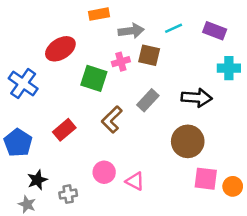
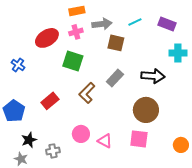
pink cross: (121, 62) -> (76, 32), moved
blue cross: (23, 84) -> (18, 65), size x0.6
pink square: (206, 179) -> (139, 139), moved

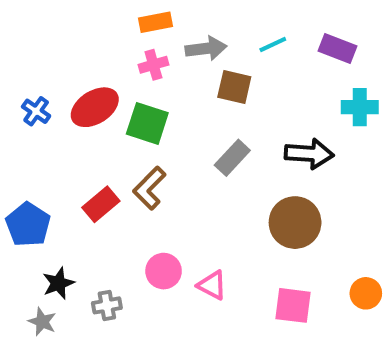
red ellipse: (47, 38) -> (95, 107), moved
blue cross: (18, 65) -> (36, 111), moved
brown L-shape: (87, 93) -> (149, 188), moved
pink square: (139, 139) -> (293, 305), moved

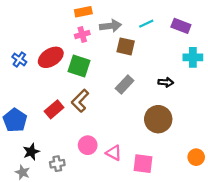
black arrow: (309, 154) -> (166, 82), size x0.6
pink square: (293, 305) -> (143, 164), moved

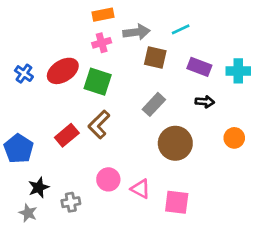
purple rectangle: (181, 26) -> (199, 67), moved
brown circle: (158, 119) -> (175, 143), moved
orange circle: (196, 157) -> (234, 138), moved

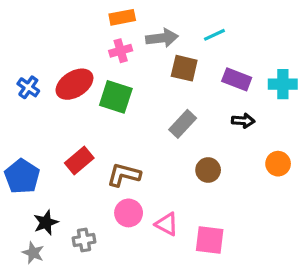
brown L-shape: (99, 125) -> (124, 175), moved, turned 60
brown circle: (175, 143) -> (208, 170), size x0.6

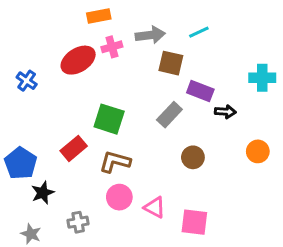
orange rectangle: (122, 17) -> (99, 16), moved
purple rectangle: (237, 79) -> (200, 91), moved
red ellipse: (74, 84) -> (78, 60), moved
green square: (116, 97) -> (109, 119), moved
black star: (46, 222) -> (43, 193), moved

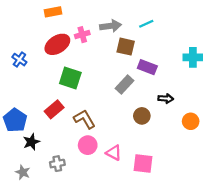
orange rectangle: (99, 16) -> (53, 12), moved
black arrow: (225, 112) -> (166, 99), moved
green square: (109, 119) -> (70, 78), moved
orange circle: (258, 151) -> (191, 121), moved
brown L-shape: (115, 162) -> (84, 119), turned 45

